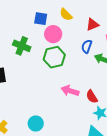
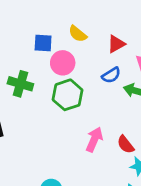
blue semicircle: (87, 46) -> (111, 75), turned -136
pink arrow: (70, 91) -> (94, 139), turned 102

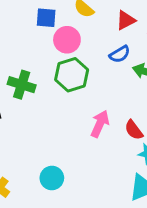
green cross: (20, 84) -> (22, 85), moved

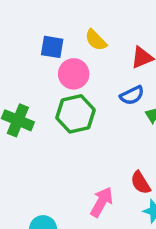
pink arrow: (100, 124) -> (102, 202), moved

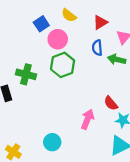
blue square: (52, 47) -> (41, 24), turned -35
blue semicircle: (132, 95) -> (97, 48), turned 119

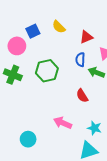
pink circle: (58, 39) -> (17, 46), moved
red semicircle: (111, 103) -> (82, 96), moved
pink arrow: (87, 119) -> (63, 123), turned -96

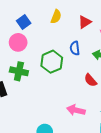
yellow semicircle: (59, 27) -> (56, 17), turned -104
blue square: (33, 31) -> (24, 22), moved
blue semicircle: (80, 60) -> (75, 48), moved

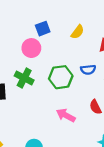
blue semicircle: (75, 48) -> (88, 70), turned -104
pink arrow: (76, 110) -> (66, 115), moved

